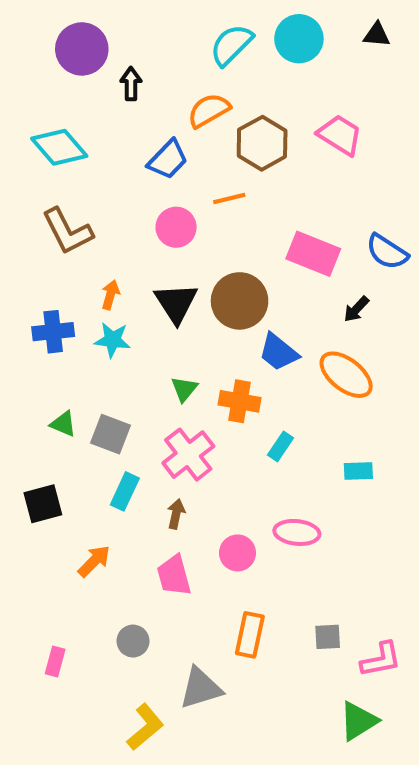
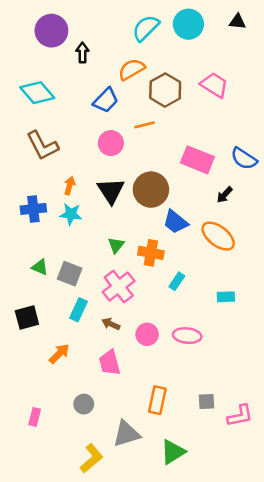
brown arrow: (176, 514) -> (111, 324), turned -78
pink circle: (237, 553) -> (147, 334), moved
green triangle: (358, 721) -> (173, 452), moved

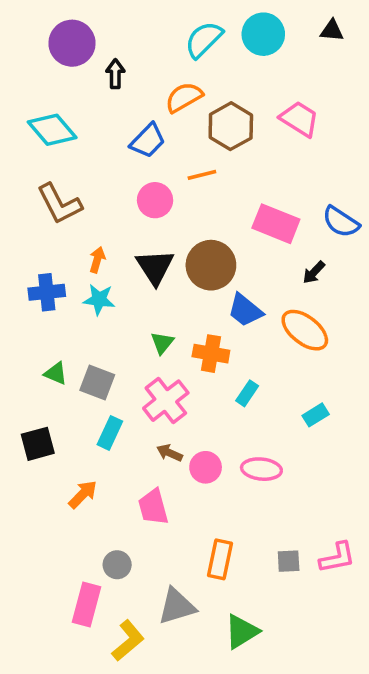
cyan rectangle: (226, 297) -> (316, 415), turned -30
brown arrow: (111, 324) -> (169, 453), moved
pink L-shape: (240, 416) -> (337, 558), moved
pink rectangle: (35, 417) -> (86, 604), moved, size x1.6

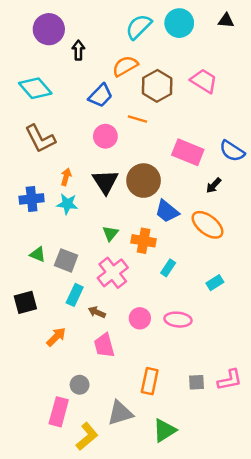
orange line: (202, 175) -> (137, 119), turned 30
brown arrow: (169, 453) -> (97, 312), moved

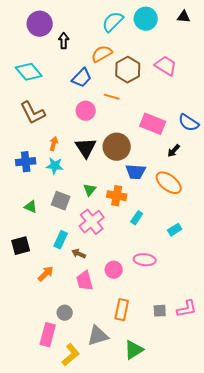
blue trapezoid: (167, 211) -> (136, 172), turned -35
gray square: (66, 260) -> (61, 201), moved
pink circle: (140, 318) -> (114, 270), moved

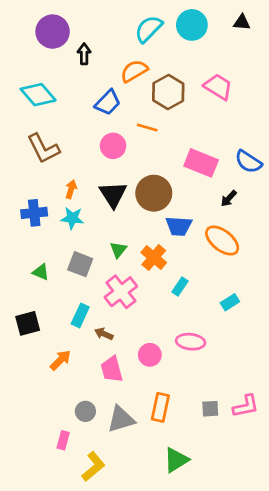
orange cross: (117, 196) -> (154, 258), turned 30
pink rectangle: (48, 335) -> (63, 440), size x0.6
gray triangle: (98, 336) -> (121, 419), moved

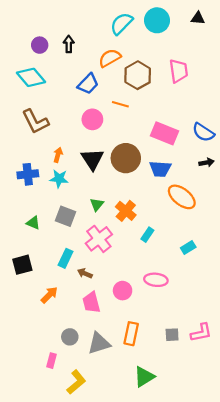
purple circle: (53, 32) -> (40, 45), moved, size x0.6
pink trapezoid: (218, 87) -> (179, 71), turned 50
black arrow: (229, 198) -> (207, 162), moved, turned -144
blue trapezoid: (179, 226) -> (160, 169), moved

